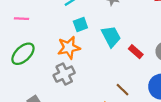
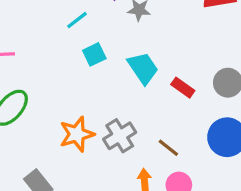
orange star: (69, 48) -> (77, 134), moved
gray cross: (64, 74) -> (120, 136), moved

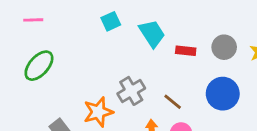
red rectangle: (183, 88) -> (186, 51), turned -30
orange star: (77, 134) -> (98, 112), moved

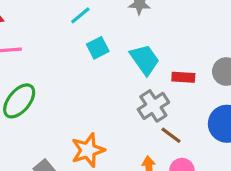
gray cross: (131, 91) -> (153, 106), moved

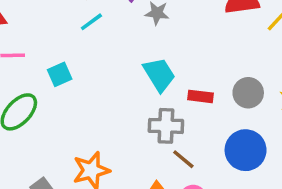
cyan square: (98, 48) -> (60, 74), moved
gray cross: (153, 106) -> (166, 126), turned 32

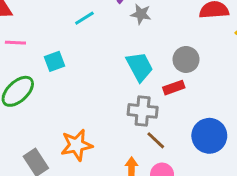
gray circle: (248, 93) -> (186, 59), moved
red rectangle: (201, 96) -> (174, 88), turned -30

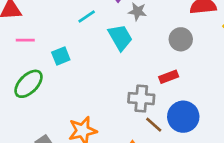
gray circle: (186, 59) -> (181, 39), moved
cyan trapezoid: (140, 67) -> (120, 37), moved
blue circle: (209, 136) -> (183, 117), moved

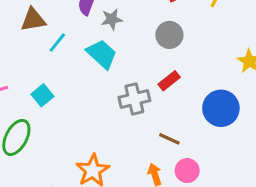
gray cross: (141, 99) -> (134, 99), moved
blue circle: (183, 117) -> (221, 108), moved

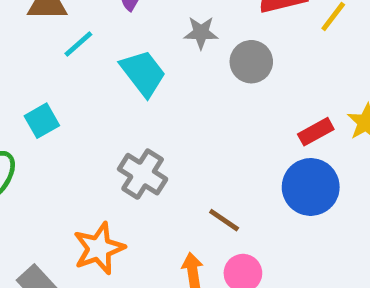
gray star: (112, 19) -> (201, 33), moved
red rectangle: (169, 81) -> (316, 132), moved
gray cross: (134, 99) -> (143, 174), moved, turned 36

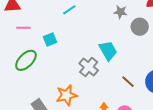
cyan trapezoid: (143, 73) -> (108, 51), moved
brown line: (224, 220) -> (128, 82), moved

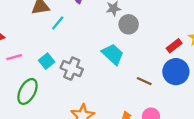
gray circle: (140, 27) -> (129, 24), moved
gray cross: (89, 67) -> (72, 69), moved

